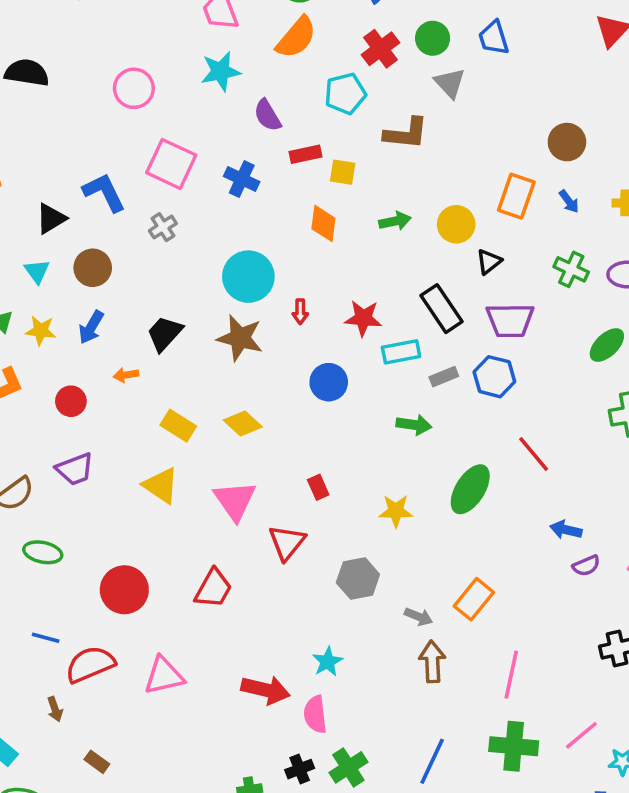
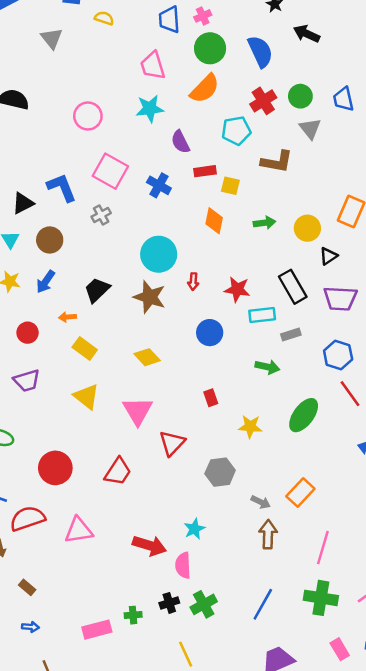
blue hexagon: (494, 377) -> (338, 355), moved
yellow rectangle: (178, 426) -> (85, 348), moved
red rectangle: (318, 487) -> (211, 398), moved

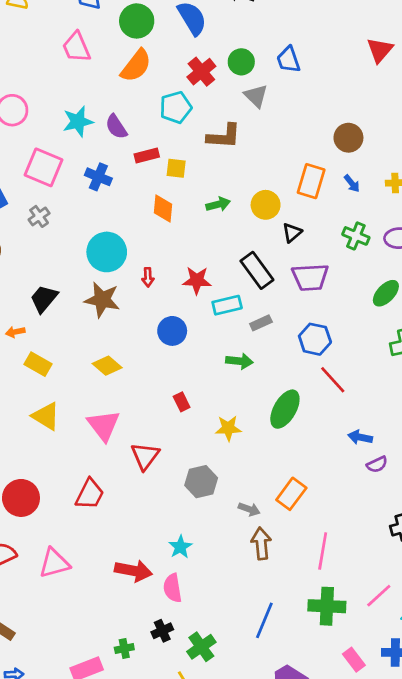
cyan star: (150, 109) -> (78, 121), moved
green cross: (204, 604) -> (201, 647), moved

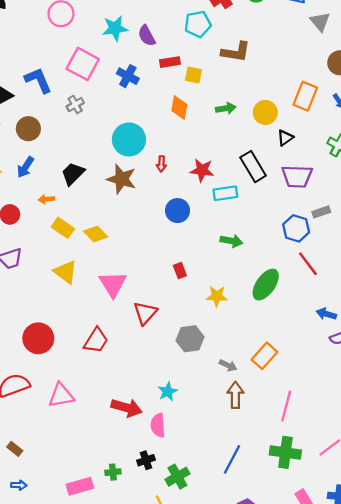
gray triangle: (256, 96) -> (320, 22), moved
gray rectangle: (261, 323) -> (321, 212), moved
yellow diamond: (107, 366) -> (96, 234), moved

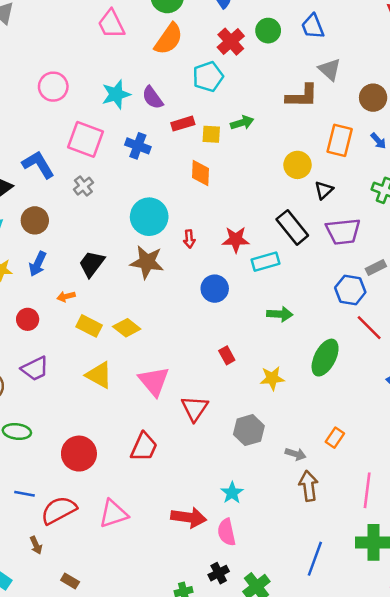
gray triangle: (320, 22) -> (330, 69), moved
brown L-shape: (236, 52) -> (302, 96), moved
green arrow: (226, 108) -> (242, 123), moved
orange rectangle: (264, 356) -> (335, 438), size x0.7

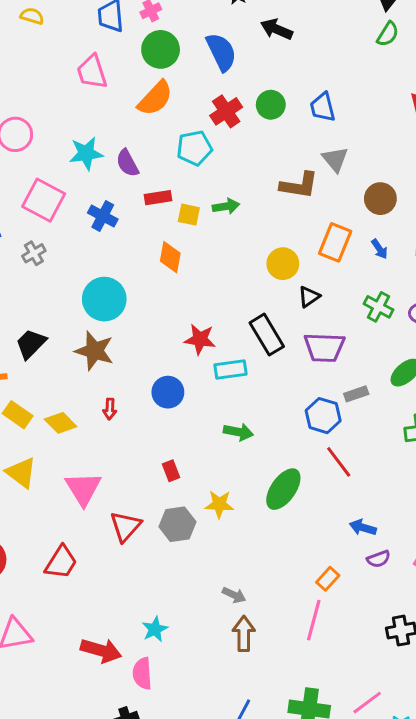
red arrow: (189, 239) -> (110, 409), moved
gray hexagon: (249, 430) -> (177, 524), moved
orange rectangle: (335, 438) -> (328, 579), moved
pink line: (367, 490) -> (314, 620), moved

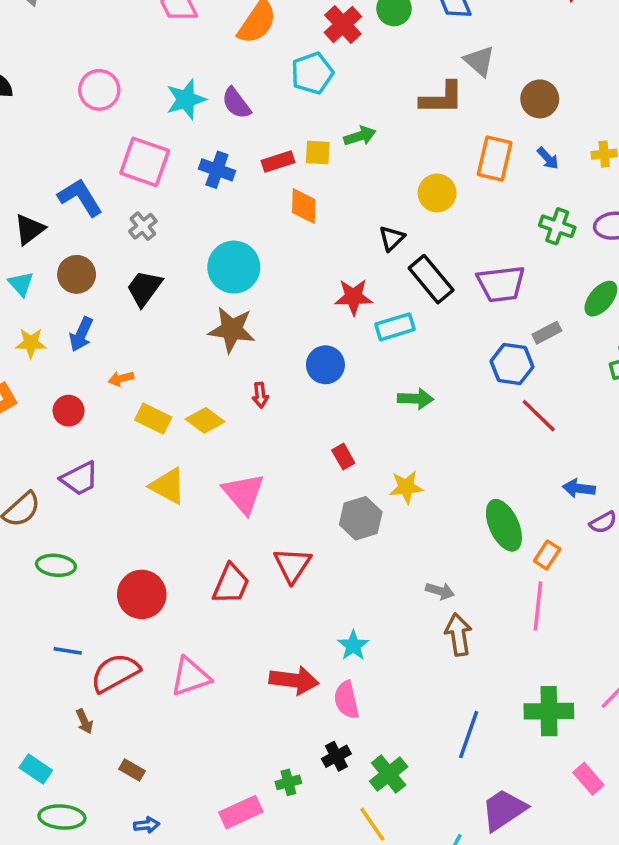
red rectangle: (158, 198) -> (278, 161), moved
black triangle: (309, 297) -> (392, 238), moved
black trapezoid: (31, 344) -> (144, 288), moved
green ellipse: (283, 489) -> (504, 525), moved, turned -51
red triangle: (126, 526) -> (292, 565), moved

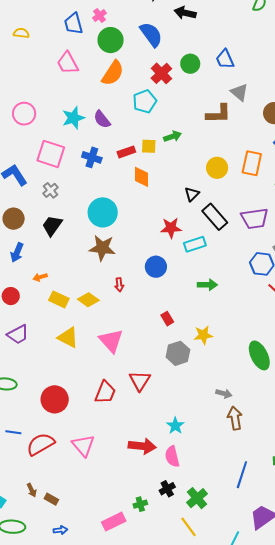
orange rectangle: (495, 158) -> (252, 163), moved
pink triangle: (190, 677) -> (83, 445), turned -50
brown arrow: (84, 721) -> (32, 490), moved

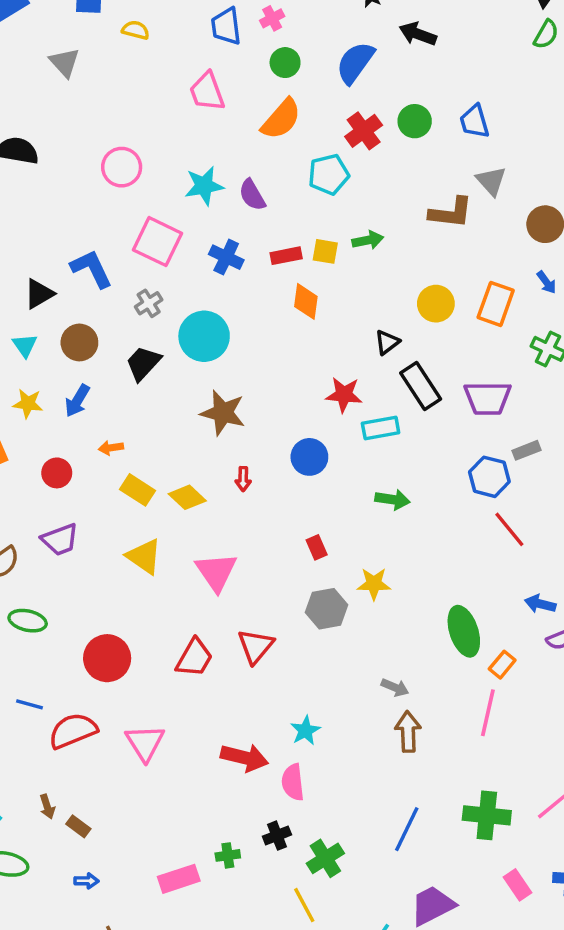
blue semicircle: (151, 35) -> (355, 63), turned -116
green circle: (111, 40) -> (285, 63), size x0.7
cyan circle: (103, 212) -> (204, 336), moved

